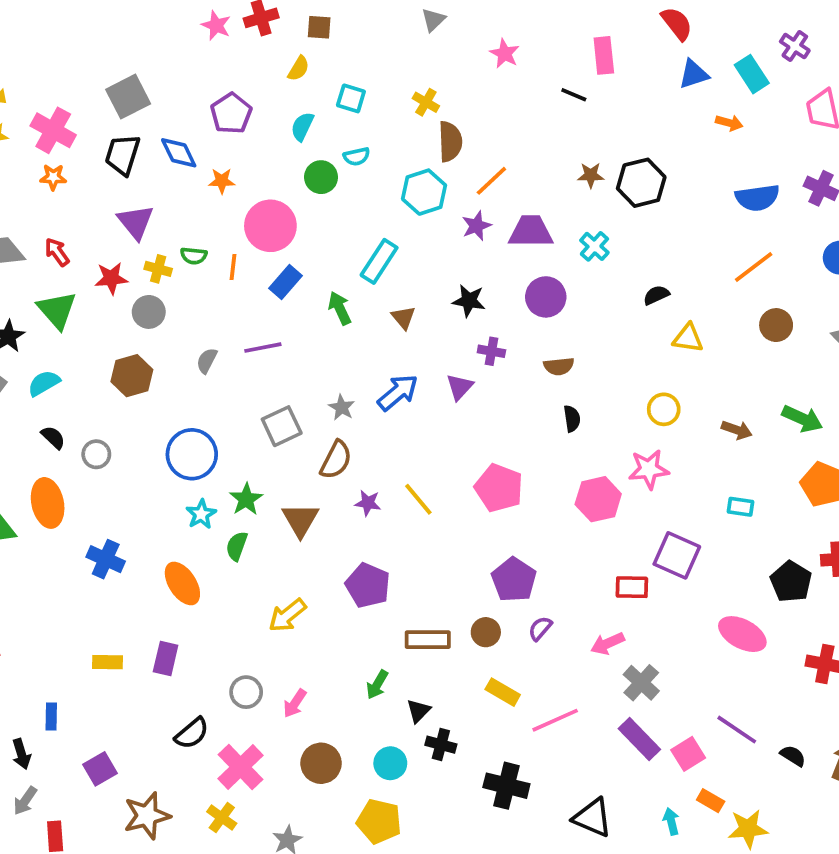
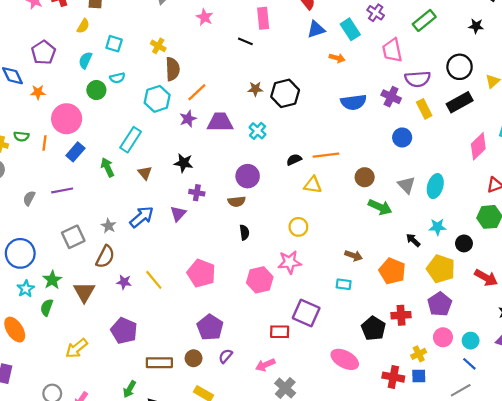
orange line: (754, 267) -> (326, 155), moved, turned 30
purple circle: (546, 297) -> (248, 176), moved
green arrow: (802, 419) -> (380, 207), moved
brown arrow: (737, 430) -> (354, 256), moved

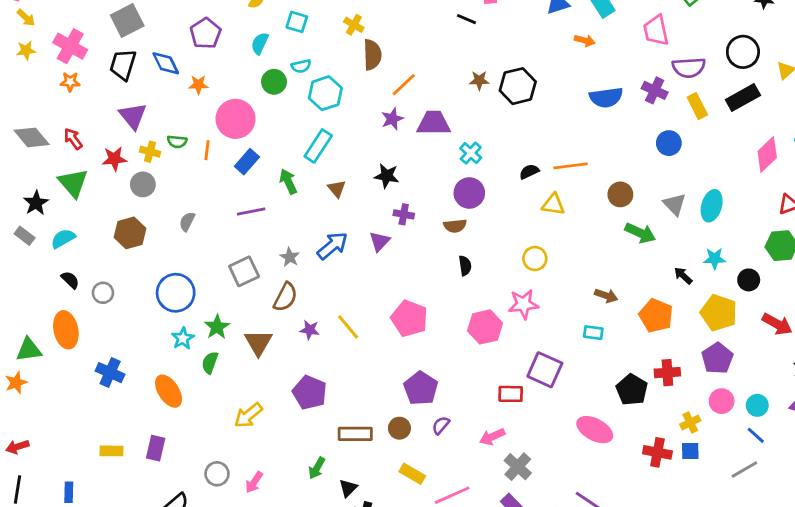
cyan hexagon: (157, 99) -> (325, 93), moved
cyan cross: (258, 131) -> (471, 153), moved
purple line: (62, 190) -> (251, 212), moved

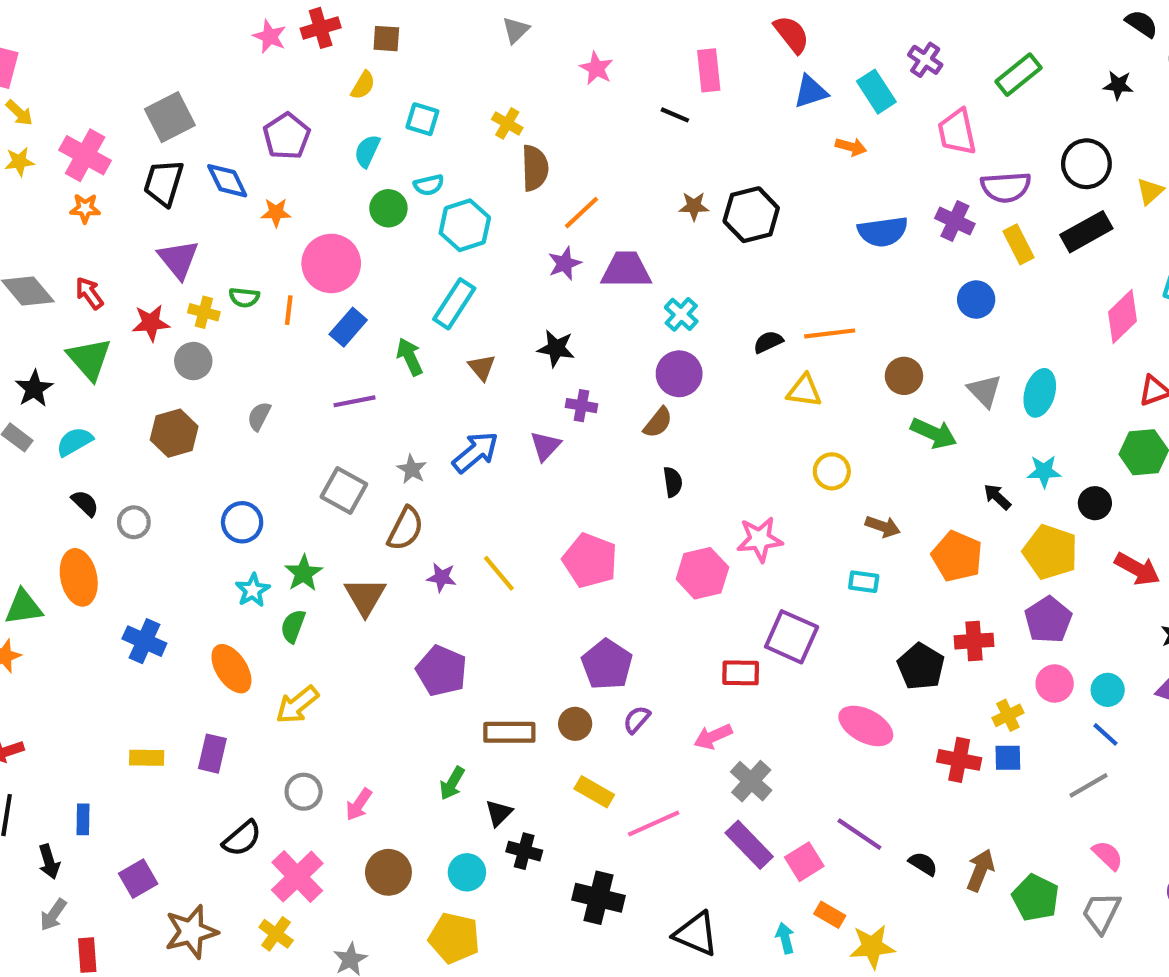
brown semicircle: (455, 226) -> (658, 423), turned -45
yellow circle: (535, 259) -> (832, 471), moved
gray square: (244, 271) -> (344, 490), turned -36
blue circle: (176, 293) -> (242, 522), size x0.7
yellow arrow: (248, 415) -> (297, 705), moved

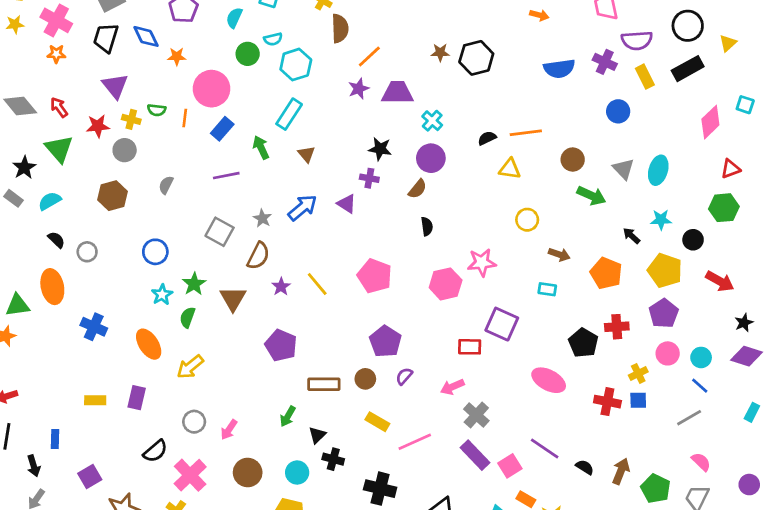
black star: (556, 348) -> (380, 149), moved
purple triangle: (545, 446) -> (347, 204), turned -40
purple star: (441, 577) -> (281, 287), turned 30

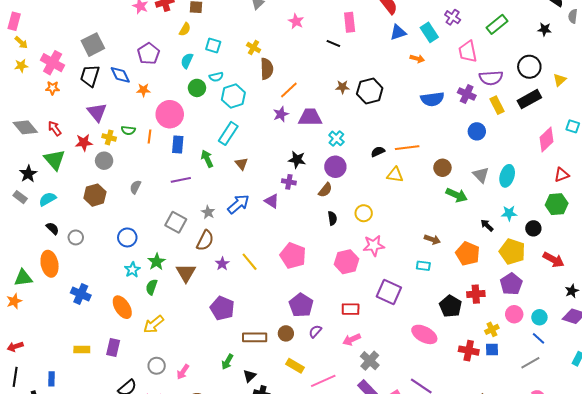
blue rectangle: (222, 129) -> (178, 145), turned -36
yellow circle: (527, 220) -> (364, 213), moved
red rectangle: (470, 347) -> (351, 309), moved

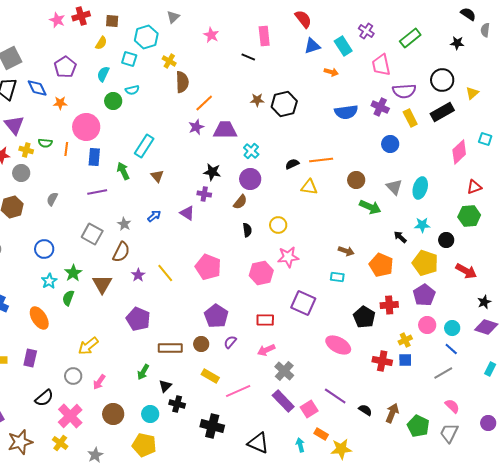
cyan hexagon: (233, 96) -> (146, 37), moved
blue arrow: (238, 204) -> (154, 216), size x0.6
yellow arrow: (154, 324) -> (88, 346), moved

